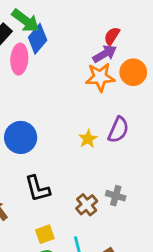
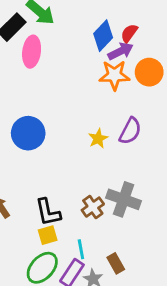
blue diamond: (38, 39) -> (103, 36), moved
black L-shape: (37, 189) -> (48, 212), moved
gray cross: (116, 196) -> (124, 199), size x1.6

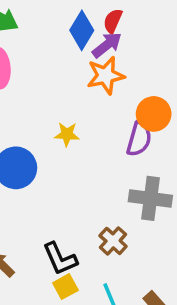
orange circle: (149, 72) -> (154, 114), moved
yellow star: (98, 139) -> (67, 134), moved, turned -30
gray cross: (124, 199) -> (150, 198), moved

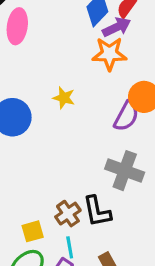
brown cross: (113, 241) -> (68, 214), moved
black L-shape: (60, 259) -> (97, 211), moved

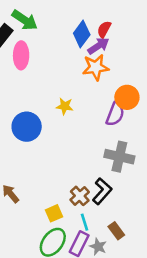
black L-shape: (97, 211) -> (102, 191), turned -120

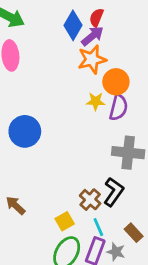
orange circle: (127, 97) -> (116, 82), moved
yellow star: (65, 106) -> (96, 101), moved

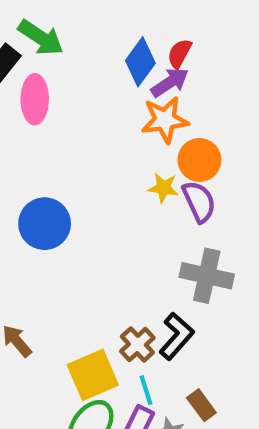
purple semicircle: (119, 107) -> (199, 202), turned -45
yellow square: (65, 221) -> (93, 375), size x1.6

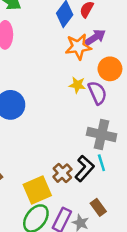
purple arrow: (170, 82) -> (95, 37), moved
orange circle: (199, 160) -> (110, 69), moved
cyan line: (146, 390) -> (101, 163), moved

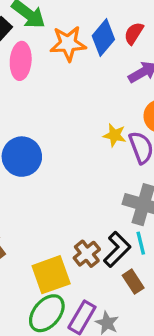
orange star: (78, 47) -> (68, 44), moved
brown rectangle: (98, 207) -> (133, 282), moved

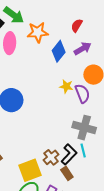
blue diamond: (103, 38) -> (59, 51), moved
brown rectangle: (133, 282) -> (67, 173), moved

